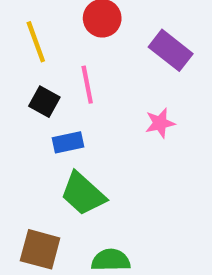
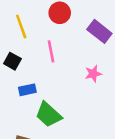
black square: (44, 102) -> (12, 61), moved
blue rectangle: (68, 142) -> (27, 90), moved

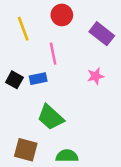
black square: (12, 61) -> (14, 80), moved
blue rectangle: (27, 90) -> (38, 79), moved

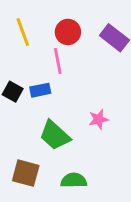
red circle: (62, 15) -> (68, 32), moved
pink star: (96, 76) -> (98, 119), moved

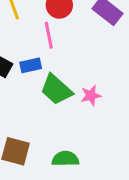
green trapezoid: (55, 135) -> (56, 89), moved

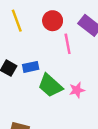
pink line: (49, 35) -> (68, 44), moved

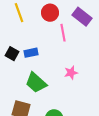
green trapezoid: (50, 85) -> (36, 83), moved

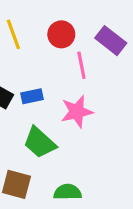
pink star: (71, 73) -> (77, 112), moved, size x1.5

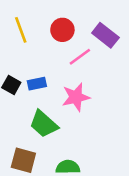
pink line: (81, 65) -> (80, 57), turned 65

